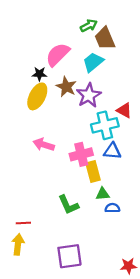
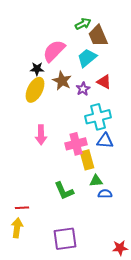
purple star: (89, 95) -> (83, 89), size x0.6
red triangle: (124, 110) -> (104, 82), moved
pink arrow: (44, 145) -> (41, 135), turned -108

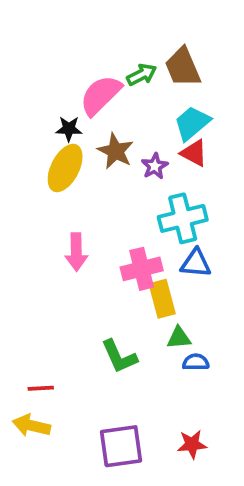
green arrow: (83, 24) -> (142, 75), moved
cyan trapezoid: (87, 58) -> (192, 123), moved
yellow arrow: (17, 228) -> (31, 426), turned -84
red star: (120, 248) -> (192, 444), moved

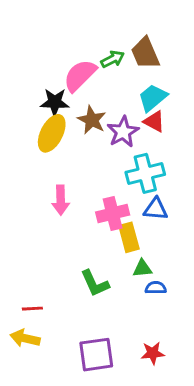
black star: (69, 129) -> (55, 102), size x1.4
purple star: (155, 166) -> (123, 132), size x1.5

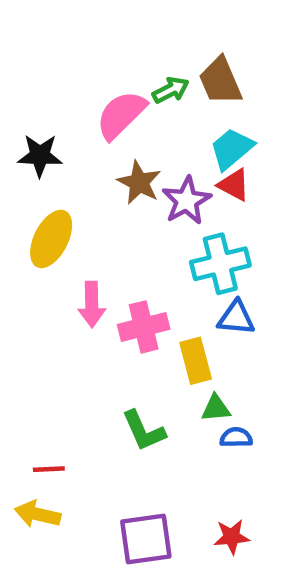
black star: (55, 102) -> (40, 155), moved
yellow ellipse: (52, 133) -> (51, 239), moved
pink cross: (113, 214) -> (144, 327), moved

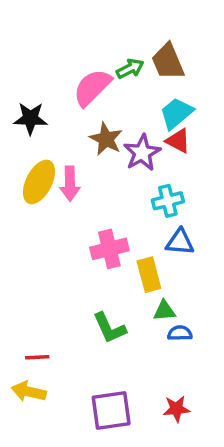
cyan cross: (220, 264) -> (168, 201), size x0.7
pink arrow: (92, 304) -> (70, 184), moved

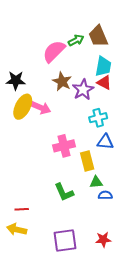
cyan trapezoid: (176, 113) -> (103, 66), turned 140
black star: (30, 118) -> (16, 81), moved
pink arrow: (70, 184) -> (41, 108), turned -66

